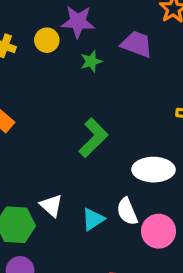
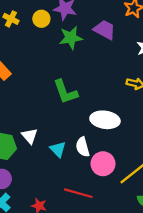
green star: (91, 61) -> (71, 38), size x1.5
green L-shape: (93, 138) -> (65, 92), turned 108
cyan triangle: (93, 219) -> (58, 149), turned -48

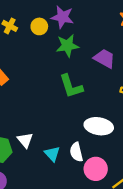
purple trapezoid: (105, 30) -> (104, 58), moved
green L-shape: (65, 92) -> (71, 86), moved

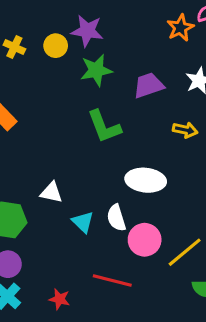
purple trapezoid: (104, 58) -> (149, 85), turned -45
white triangle: (25, 140) -> (51, 192), moved, turned -35

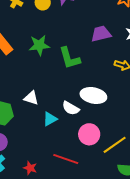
green star: (96, 70) -> (39, 45), moved
white semicircle: (116, 218) -> (71, 108), moved, turned -48
cyan triangle: (83, 222) -> (50, 119), turned 42

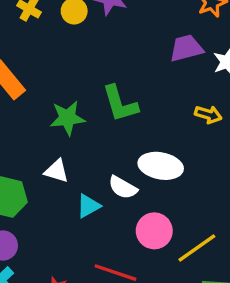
purple trapezoid: (101, 34) -> (186, 48), moved
green star: (39, 45) -> (67, 118), moved

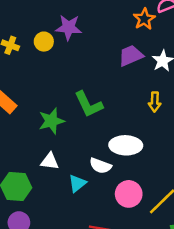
yellow arrow: (208, 114) -> (155, 102), turned 84

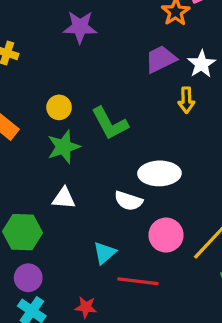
yellow circle: (44, 42) -> (59, 107), moved
yellow arrow: (155, 102) -> (186, 100), moved
cyan triangle: (77, 183) -> (105, 253), moved

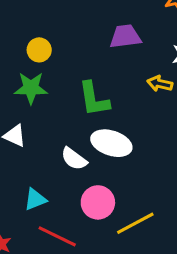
purple trapezoid: (161, 59) -> (125, 36), moved
yellow arrow: (186, 100) -> (160, 84), turned 85
green L-shape: (110, 123) -> (94, 99), moved

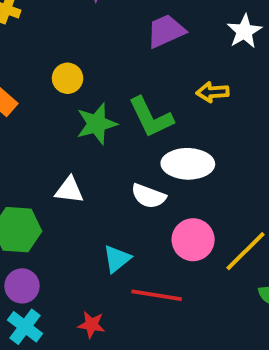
yellow arrow: (160, 84) -> (213, 92), moved
green star: (31, 88) -> (97, 124), moved

